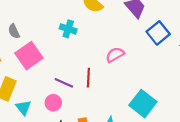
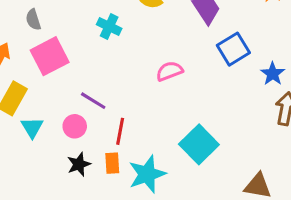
red line: (88, 78) -> (120, 131), moved

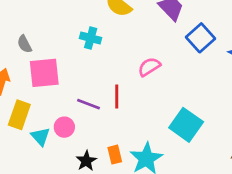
pink square: (50, 56) -> (44, 73), turned 32
pink circle: (75, 126) -> (64, 127), moved
red line: (120, 131) -> (117, 97), moved

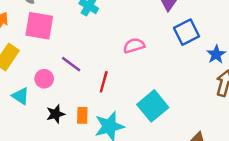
red line: (117, 97) -> (104, 82), moved
cyan triangle: (40, 137) -> (21, 96), moved, turned -30

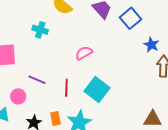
blue square: (186, 32) -> (130, 18), moved
cyan square: (153, 106) -> (97, 90), moved

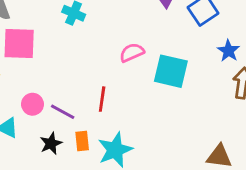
purple line: (37, 80) -> (63, 112), moved
cyan square: (97, 90) -> (171, 71), moved, turned -30

